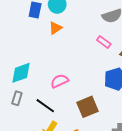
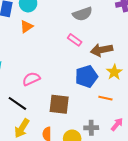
brown square: (87, 107) -> (59, 104), turned 30

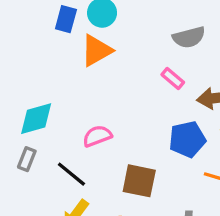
orange triangle: (27, 27) -> (96, 50), size x1.5

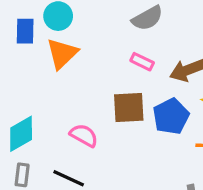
pink semicircle: (97, 136) -> (84, 135), turned 64
brown square: (139, 181) -> (129, 108), moved

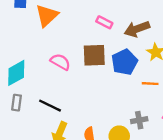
pink semicircle: (84, 135) -> (60, 62), moved

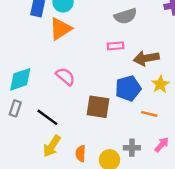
pink rectangle: (104, 22) -> (116, 46), turned -42
brown square: (94, 55) -> (98, 107), moved

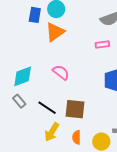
brown square: (98, 107) -> (75, 109), moved
gray rectangle: (15, 108) -> (19, 101), turned -56

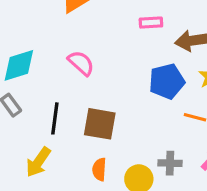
black line: (47, 108) -> (55, 118), turned 60
yellow arrow: (52, 132) -> (38, 162), moved

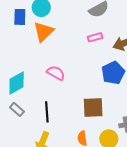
brown square: (100, 124) -> (93, 108), moved

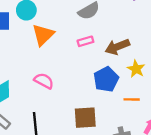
orange triangle: (44, 32) -> (43, 35), moved

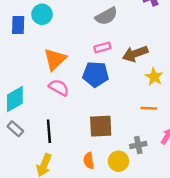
orange triangle: (43, 35) -> (55, 59), moved
blue pentagon: (106, 79) -> (96, 74), moved, turned 30

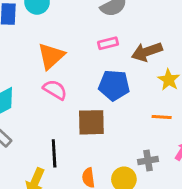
blue pentagon: (96, 74) -> (114, 85), moved
brown square: (101, 126) -> (91, 122), moved
black line: (49, 131) -> (54, 153), moved

